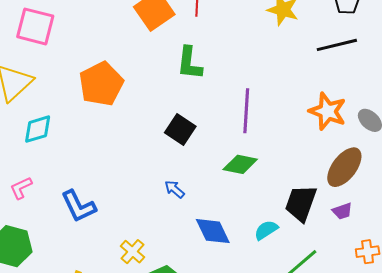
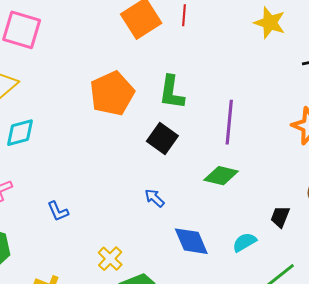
green L-shape: (189, 63) -> (172, 92), moved
orange pentagon: (101, 84) -> (112, 93), moved
black trapezoid: (301, 203) -> (280, 217), size x0.6
blue L-shape: (79, 206) -> (58, 211), size x0.6

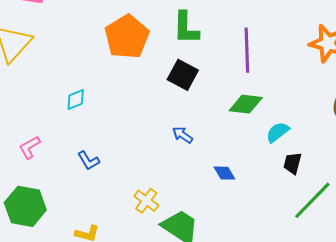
cyan diamond: (20, 133) -> (76, 100), moved, size x0.7
black trapezoid: (280, 217) -> (292, 163), moved
blue diamond: (191, 241) -> (224, 173), size x0.6
cyan semicircle: (244, 242) -> (278, 132), moved

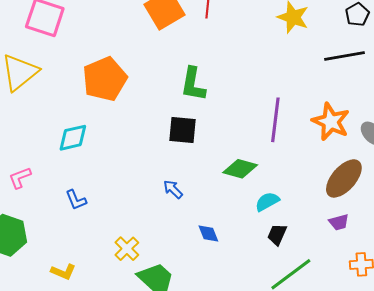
orange pentagon: (127, 37) -> (105, 79), moved
purple line: (247, 50) -> (275, 120), moved
black square: (183, 75) -> (183, 130), turned -32
cyan diamond: (76, 100) -> (73, 138), size x1.4

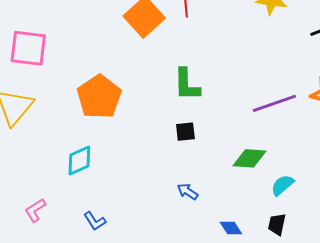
purple line: (275, 120) -> (274, 103), turned 75
black square: (183, 130) -> (185, 132), size x0.7
black trapezoid: (277, 235) -> (277, 224), moved

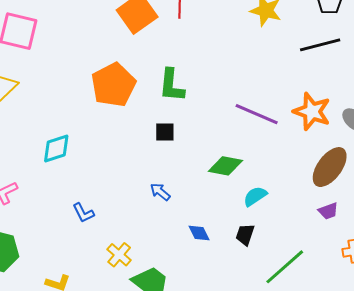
orange pentagon: (99, 97) -> (113, 85), moved
purple line: (274, 103) -> (257, 114), turned 36
blue L-shape: (95, 221) -> (83, 213), moved

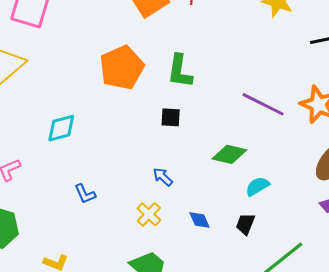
yellow cross: (119, 255) -> (149, 214), moved

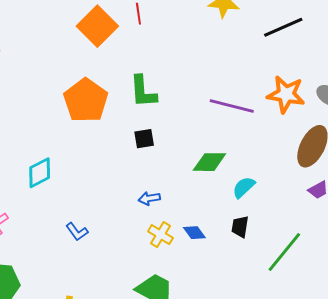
blue arrow: (163, 177) -> (149, 198), turned -40
yellow cross: (149, 214) -> (160, 235), moved

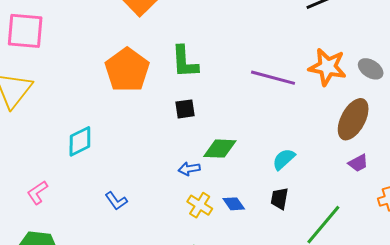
green diamond: (209, 162) -> (220, 149), moved

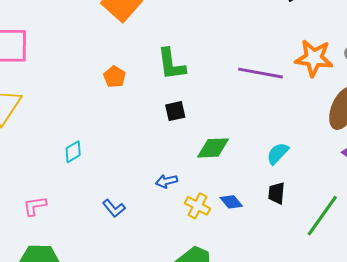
orange pentagon: (127, 70) -> (115, 77), size x0.5
cyan diamond: (80, 141) -> (73, 152), size x0.7
blue arrow: (189, 169) -> (167, 181), moved
pink L-shape: (37, 192) -> (35, 206), turned 30

